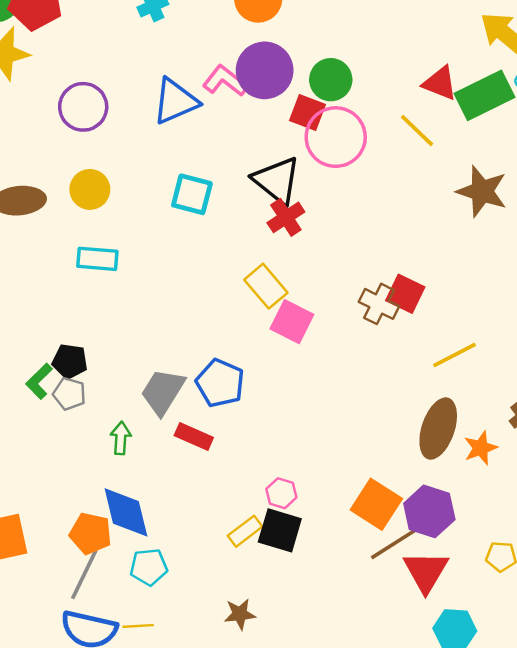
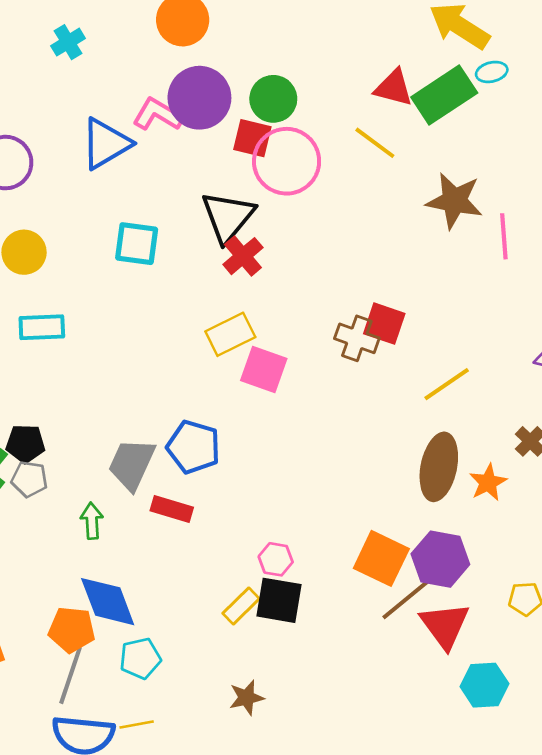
black triangle: (277, 180) -> (228, 217), turned 38
yellow rectangle: (266, 286) -> (230, 334), turned -69

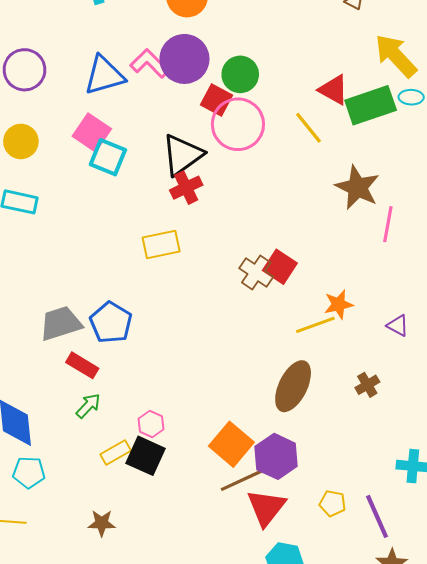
pink square: (264, 370) -> (92, 132), moved
gray trapezoid: (132, 464) -> (61, 323), turned 33
orange star: (488, 482) -> (338, 304), moved
green arrow: (92, 521) -> (88, 406), moved, turned 32

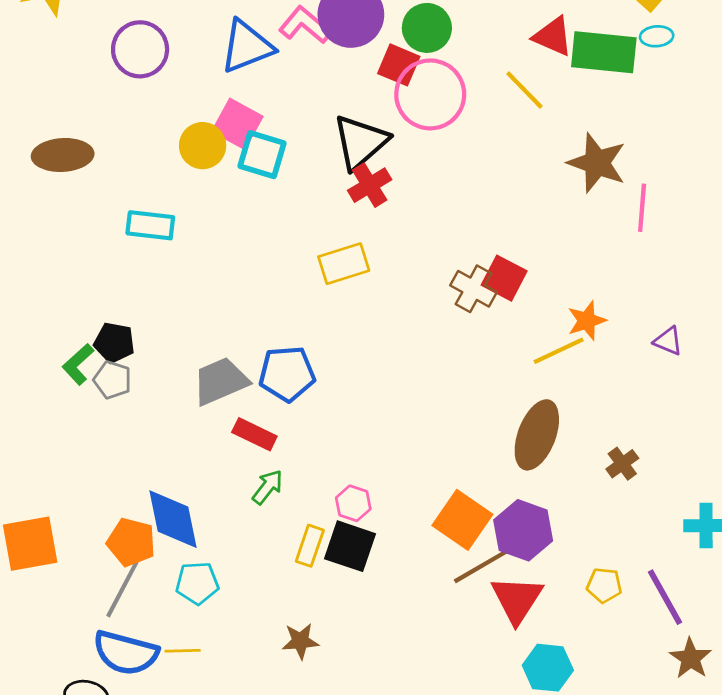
green rectangle: (371, 105) -> (604, 52), turned 30
yellow circle: (21, 141) -> (203, 146), moved
blue pentagon: (111, 323) -> (287, 374), turned -30
brown cross: (367, 385) -> (622, 464), moved
yellow rectangle: (116, 453) -> (310, 546), turned -36

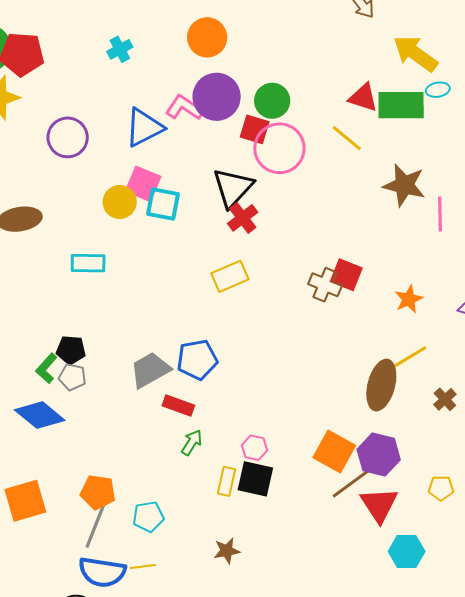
yellow line: (559, 351) -> (409, 357), moved
blue diamond: (173, 519) -> (40, 415), moved, turned -33

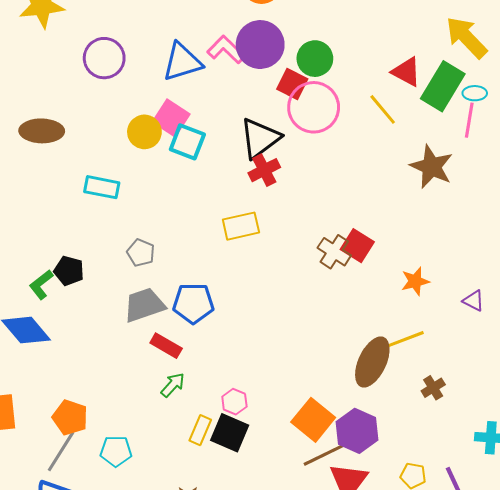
cyan ellipse: (438, 90) -> (475, 93), moved
green rectangle: (401, 105) -> (443, 86), turned -69
pink line: (440, 214) -> (469, 120), moved
gray pentagon: (72, 377) -> (141, 253), moved

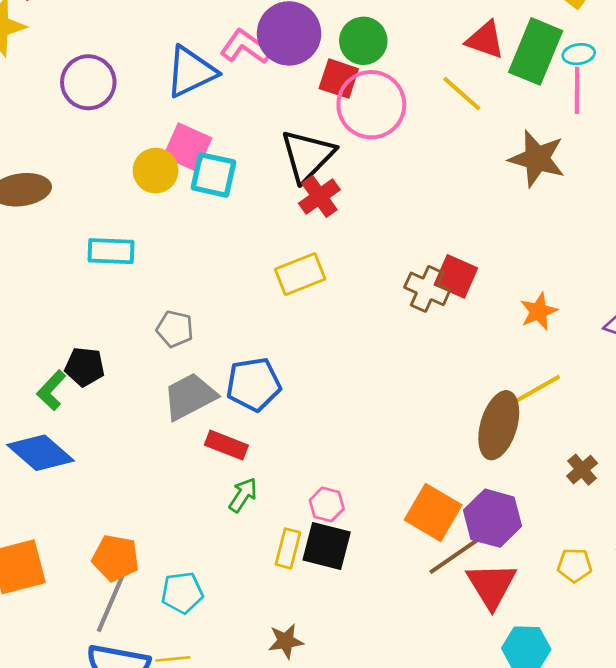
brown cross: (433, 388) -> (582, 470), moved

